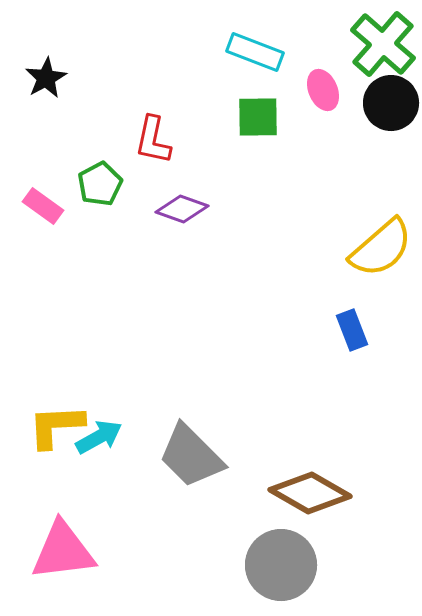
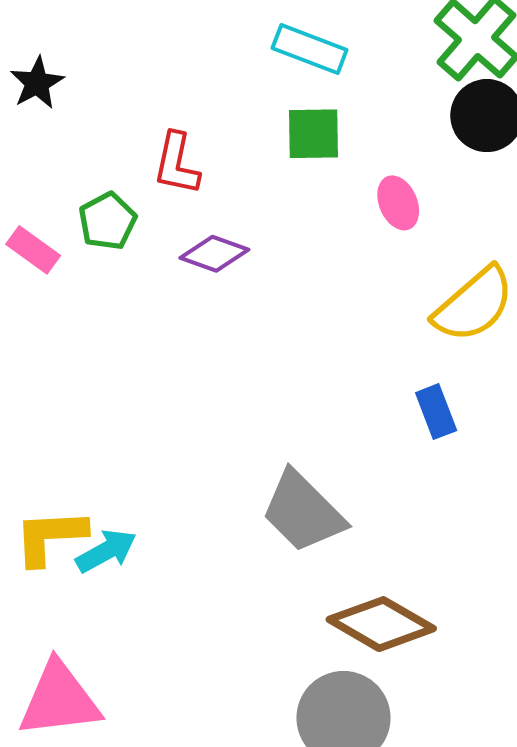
pink ellipse: (323, 90) -> (398, 203), moved
gray trapezoid: (191, 456) -> (303, 512), moved

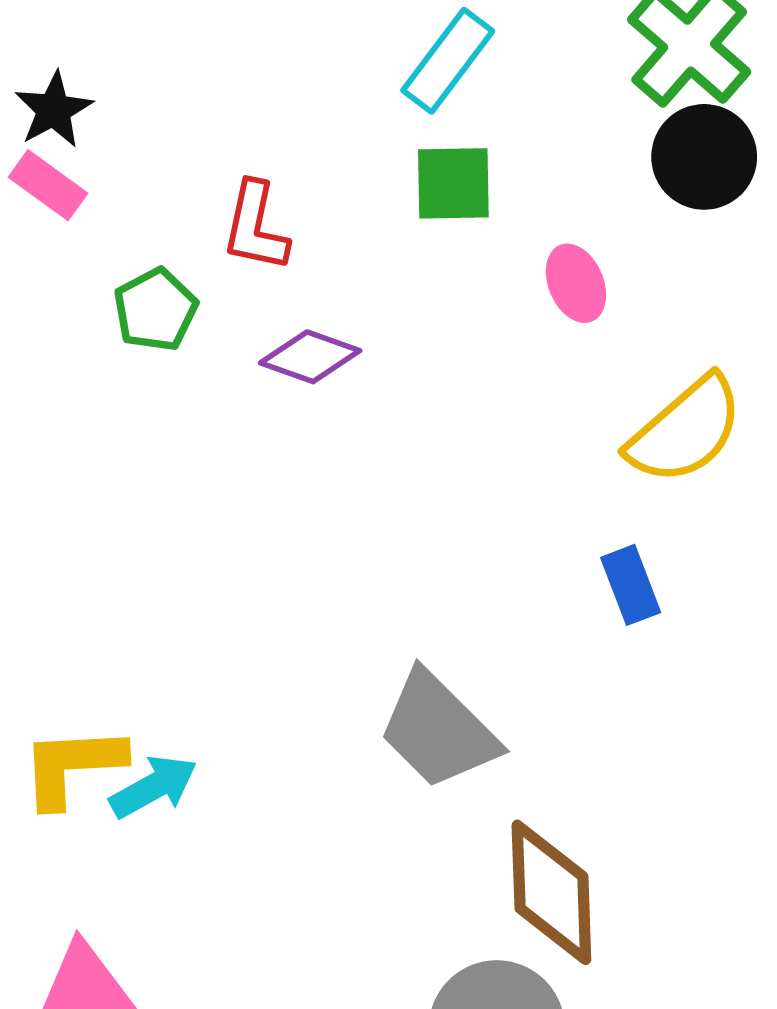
cyan rectangle: (310, 49) -> (448, 61), turned -74
pink rectangle: (33, 250) -> (48, 185), moved
brown diamond: (381, 624) -> (551, 892), turned 58

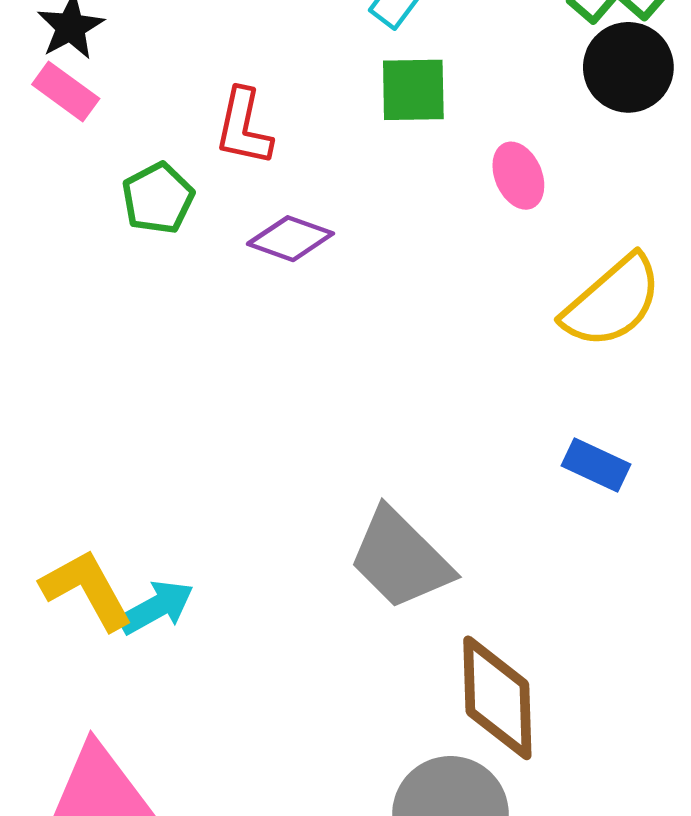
blue rectangle: (631, 585) -> (596, 465), moved, turned -44
yellow L-shape: (72, 766) -> (87, 590), turned 64

